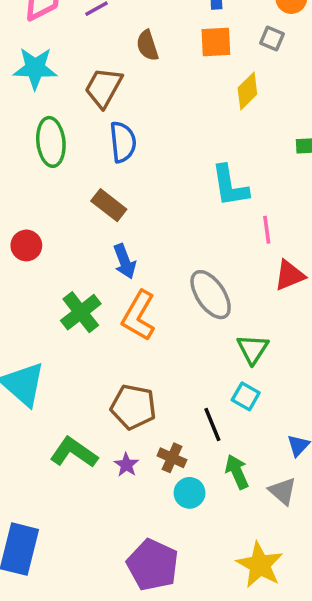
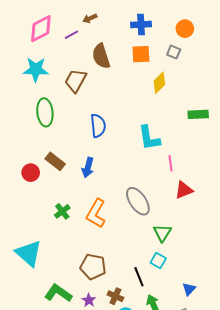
brown semicircle: (147, 45) -> (101, 56), size x1.4
blue semicircle: (123, 142) -> (98, 126), moved
brown rectangle: (109, 205) -> (55, 161), moved
blue arrow: (125, 261) -> (88, 168), moved, turned 36
green cross: (81, 312) -> (62, 211), size x0.7

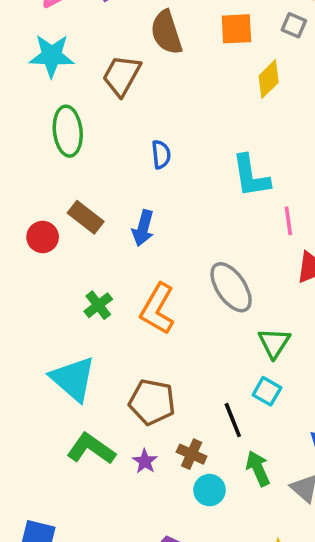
blue semicircle: (98, 126) -> (161, 154), size x0.7
cyan triangle: (29, 253) -> (73, 379), moved

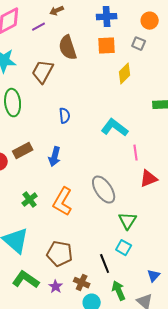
cyan L-shape: (251, 176) -> (115, 128), turned 136
brown rectangle: (86, 217) -> (23, 151), turned -66

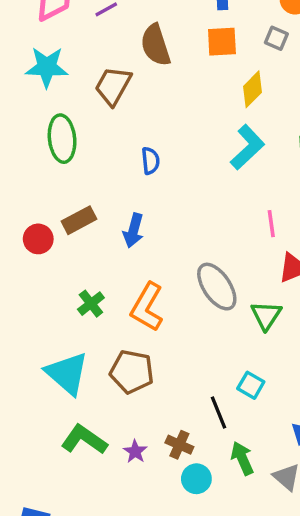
cyan L-shape: (115, 128) -> (247, 147), moved, turned 100
green triangle: (128, 221) -> (266, 315), moved
brown pentagon: (60, 254) -> (132, 372), moved

